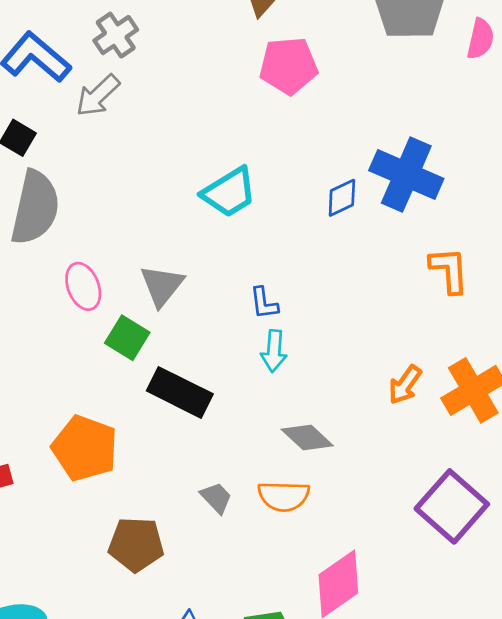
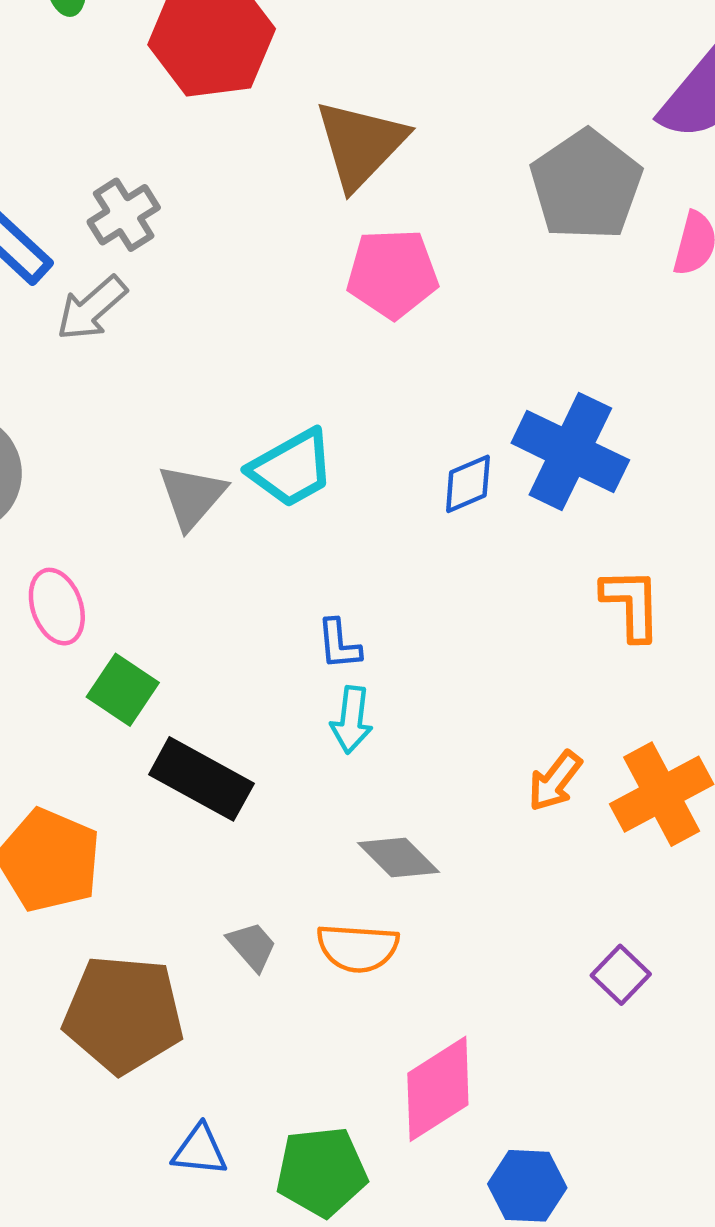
gray triangle: (162, 285) -> (192, 496), moved
purple square: (452, 506) -> (621, 975), size x0.5
brown pentagon: (136, 544) -> (124, 1014), size x1.4

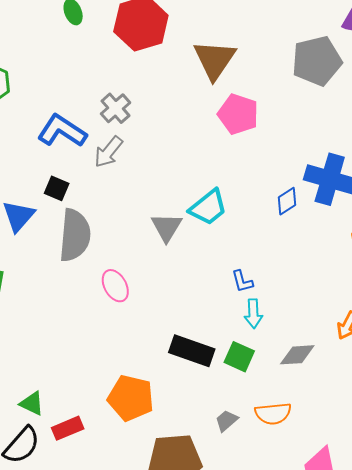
gray pentagon: (586, 185) -> (317, 61), turned 30
pink pentagon: (392, 274) -> (238, 114), turned 30
green square: (123, 690) -> (239, 357), moved
gray diamond: (398, 857) -> (297, 355), moved, turned -39
gray trapezoid: (252, 946) -> (226, 421), turned -80

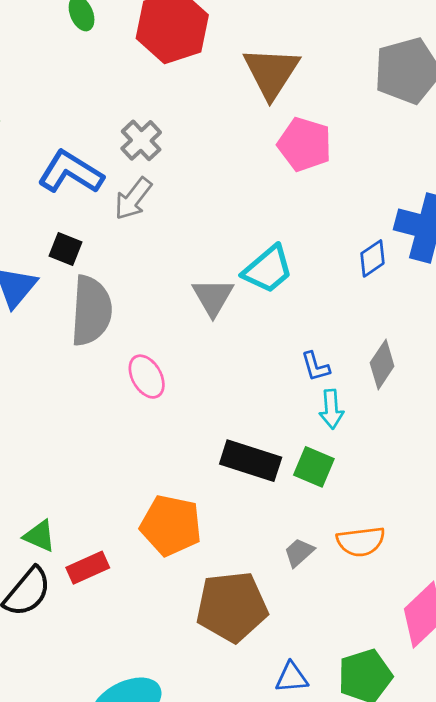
gray diamond: (297, 355) -> (382, 364), moved, turned -51

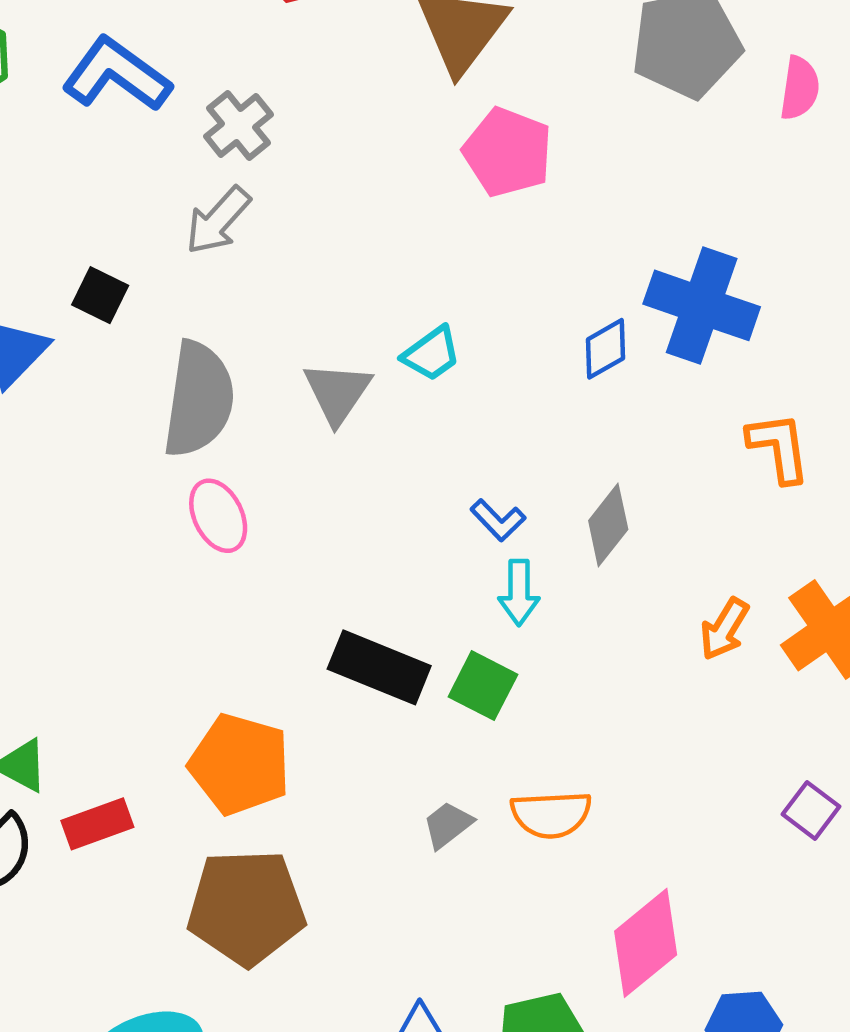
blue L-shape: (71, 172) -> (117, 75), moved
cyan trapezoid: (268, 269) -> (432, 354), size x0.7
gray semicircle: (91, 311) -> (199, 399), moved
blue L-shape: (315, 367) -> (498, 520), turned -32
brown pentagon: (232, 607) -> (246, 907), moved

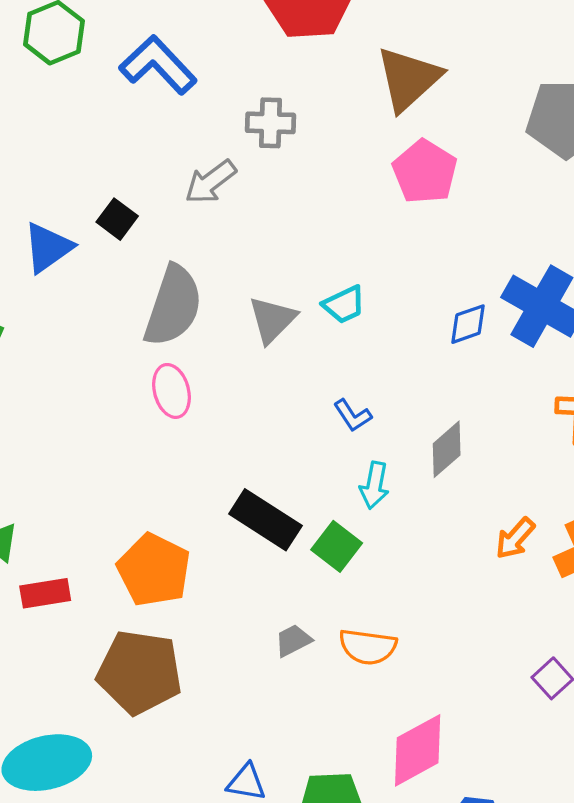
gray cross: (238, 126) -> (270, 123), moved, turned 30
blue L-shape: (498, 520) -> (353, 415), moved

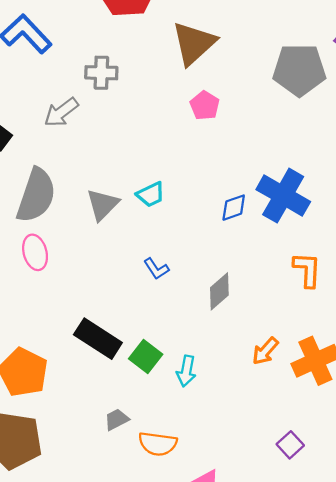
pink pentagon: (425, 172) -> (205, 106), size x0.7
cyan arrow: (374, 485) -> (186, 371), moved
orange semicircle: (368, 647) -> (158, 444), moved

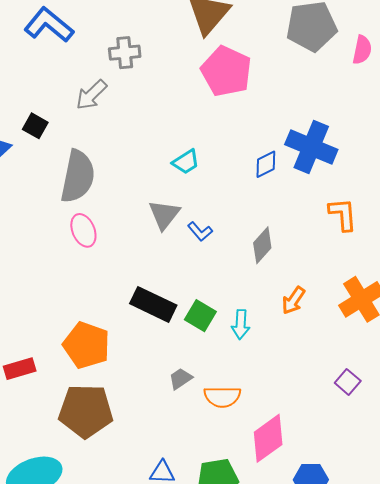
pink pentagon: (205, 106) -> (226, 71), size x1.8
gray triangle: (103, 205) -> (164, 215), moved
orange arrow: (265, 351) -> (293, 300), moved

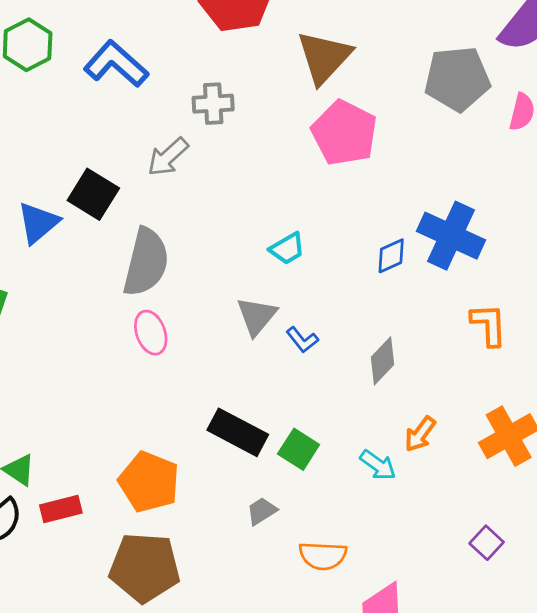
black square: (35, 126) -> (93, 194), size x1.5
cyan arrow: (241, 324) -> (378, 465), moved, turned -60
gray trapezoid: (180, 379) -> (262, 511), moved

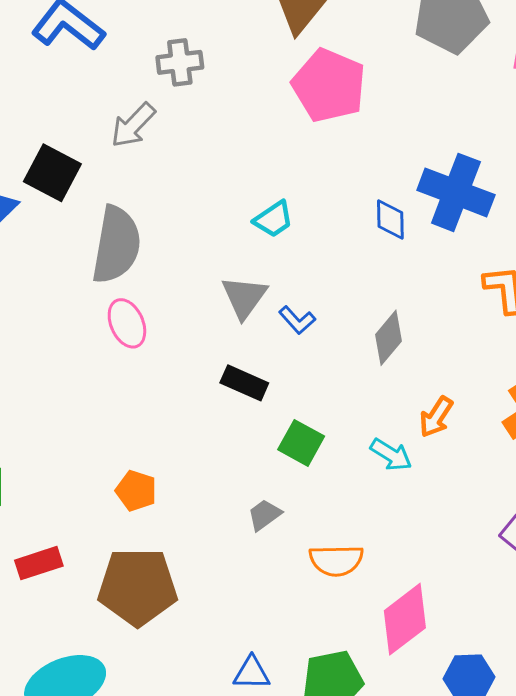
blue diamond: (391, 256) -> (390, 220), turned -63
black rectangle: (238, 432) -> (244, 383), moved, size x0.7
orange pentagon: (149, 482) -> (136, 491), size x0.6
red rectangle: (61, 509) -> (39, 563), moved

